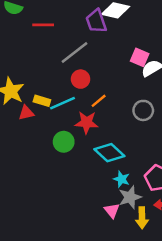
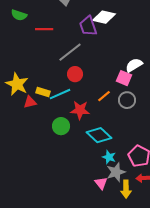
pink square: (140, 57) -> (124, 78), moved
orange line: (99, 101) -> (104, 96), moved

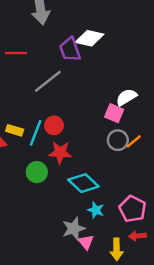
red circle: (75, 74) -> (54, 125), moved
cyan line: (60, 94) -> (36, 133), turned -45
orange line: (104, 96) -> (134, 141), moved
gray star: (116, 172) -> (74, 229), moved

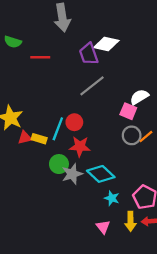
gray line: (48, 81) -> (92, 86), moved
yellow rectangle: (15, 130) -> (39, 139), moved
gray star: (74, 229) -> (72, 174), moved
yellow arrow: (117, 249) -> (131, 221), moved

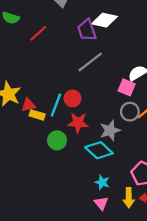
red line: (40, 57) -> (38, 33), turned -42
red triangle: (25, 138) -> (28, 105), moved
gray star: (72, 174) -> (110, 130), moved
cyan star: (112, 198) -> (102, 182), moved

